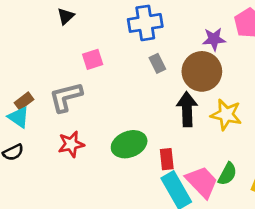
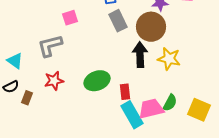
gray rectangle: (157, 63) -> (118, 21), size x1.5
brown rectangle: (24, 101) -> (27, 98), moved, turned -32
pink trapezoid: (202, 182) -> (151, 109), turned -60

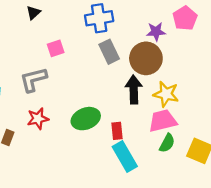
pink trapezoid: (151, 109) -> (163, 121), moved

